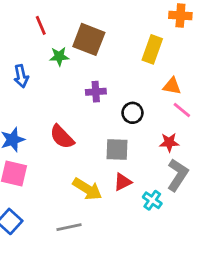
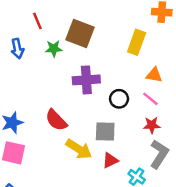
blue arrow: (21, 76) -> (17, 49), moved
purple cross: (96, 92) -> (86, 80), size x1.5
pink line: (182, 110) -> (150, 99), moved
yellow arrow: (87, 189) -> (79, 149), moved

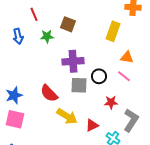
brown square: (80, 33) -> (68, 24), size x0.7
red star: (152, 125) -> (111, 102), moved
gray square: (105, 131) -> (79, 85), moved

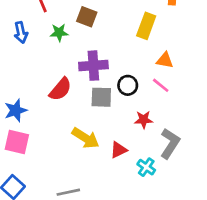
red semicircle: (49, 93) -> (60, 89), moved, turned -96

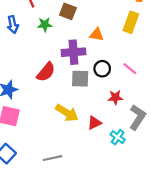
yellow rectangle: (146, 26) -> (131, 22), moved
orange triangle: (165, 60) -> (97, 35), moved

